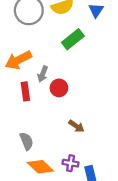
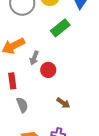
red rectangle: (25, 91) -> (12, 81), moved
gray semicircle: (27, 141) -> (22, 105), moved

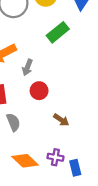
red circle: (48, 70) -> (39, 91), moved

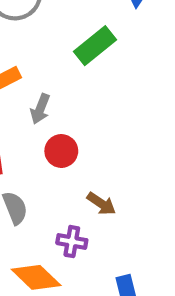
purple cross: (55, 157) -> (72, 242), moved

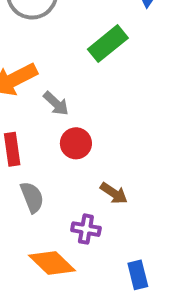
gray arrow: (40, 109) -> (56, 103), turned -68

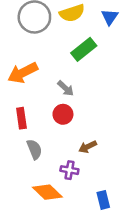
gray arrow: (56, 103) -> (66, 88), moved
brown arrow: (114, 193) -> (88, 147), turned 120

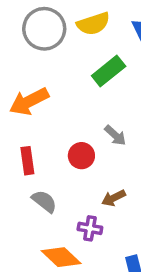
gray arrow: (66, 88) -> (115, 135), moved
gray semicircle: (34, 149) -> (44, 201), turned -30

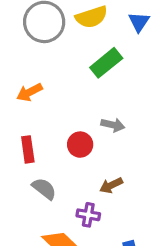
orange arrow: (29, 102) -> (29, 92), size x0.7
gray arrow: (115, 135) -> (113, 125), turned -30

